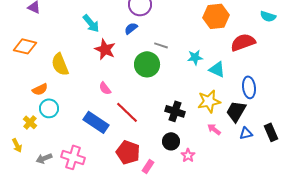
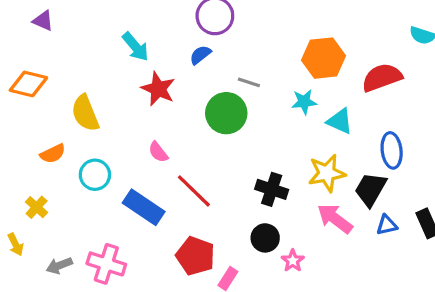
orange hexagon: (216, 16) -> (324, 58), moved
cyan circle: (49, 108) -> (95, 175), moved
pink arrow: (214, 129) -> (335, 219), size x1.6

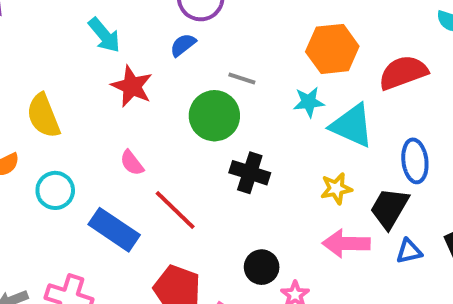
cyan triangle: (340, 121) -> (352, 126), size x1.4
yellow star: (327, 173) -> (336, 188), size x0.7
black cross: (272, 189) -> (250, 173), moved
pink arrow: (335, 219) -> (346, 243), turned -36

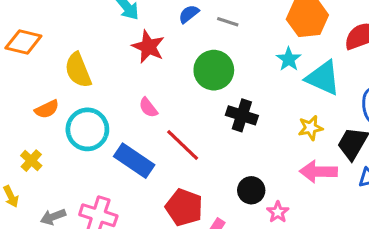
gray line: (242, 78) -> (228, 22), moved
cyan star: (309, 102) -> (289, 59), turned -30
cyan circle: (55, 190) -> (87, 129), size x1.4

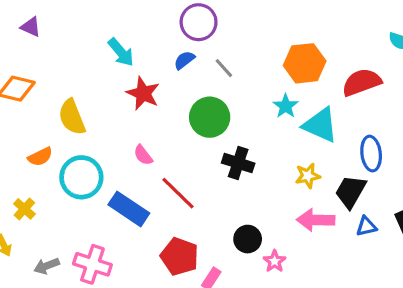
gray line: (228, 22) -> (224, 68), turned 30

